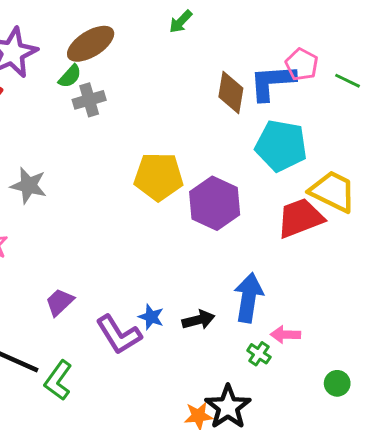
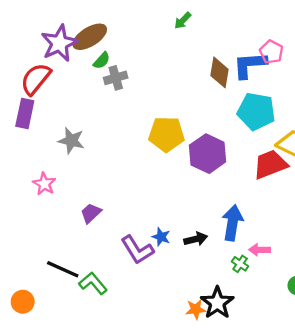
brown ellipse: (91, 44) -> (90, 37), moved
purple trapezoid: (60, 302) -> (91, 213), moved
green L-shape: (58, 380) -> (93, 283), turned 104

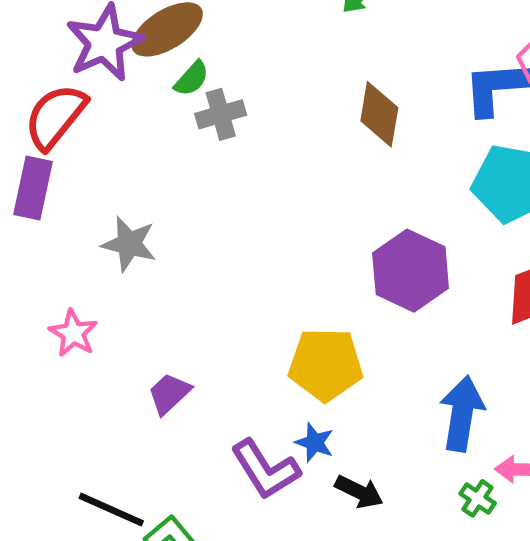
brown diamond: (219, 72) -> (379, 114), moved
yellow pentagon: (166, 134) -> (326, 364), moved
black arrow: (196, 239) -> (359, 492), moved, turned 40

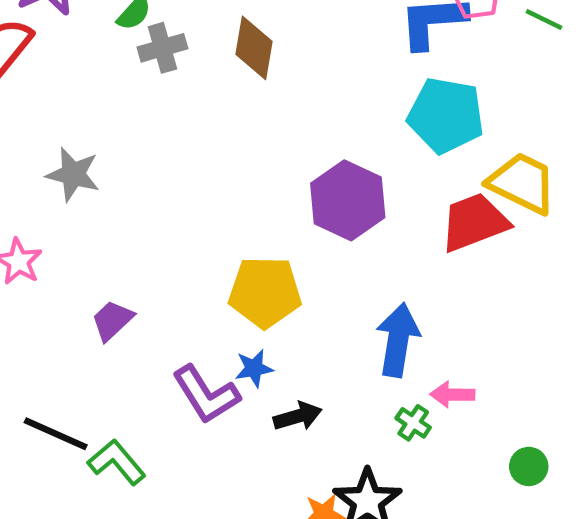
brown diamond: (379, 114) -> (254, 48), moved
blue star: (314, 443) -> (254, 368), turned -30
black arrow: (359, 492) -> (298, 416), turned -42

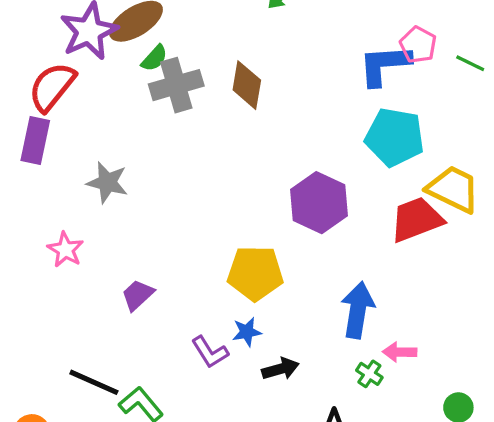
gray cross: (162, 48) -> (176, 85), size x1.4
purple L-shape: (206, 395) -> (210, 352), size x0.7

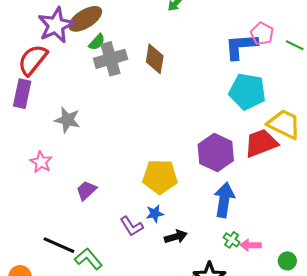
purple hexagon: (319, 203) -> (216, 153), moved
pink arrow: (400, 352) -> (250, 245), moved

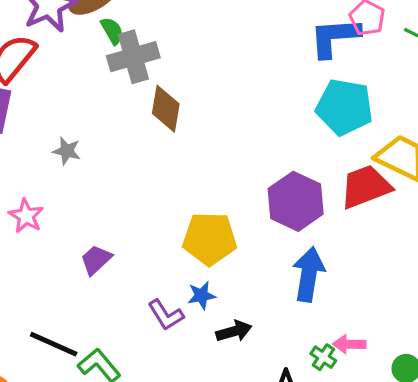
green semicircle: (97, 42) -> (112, 31), turned -72
brown diamond: (155, 59) -> (166, 109), moved
gray star: (67, 120) -> (67, 151), size x0.7
green cross: (232, 240) -> (323, 357), moved

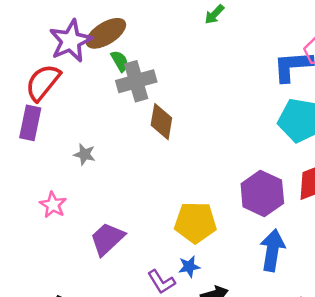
purple trapezoid: (96, 260) -> (107, 239), size x1.4

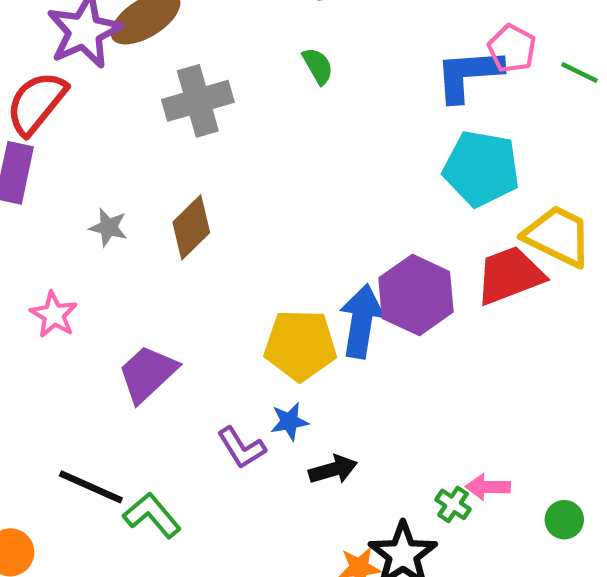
green semicircle: (120, 61) -> (318, 66), moved
brown diamond: (161, 122) -> (191, 227), moved, turned 36
blue arrow: (272, 250) -> (361, 321), moved

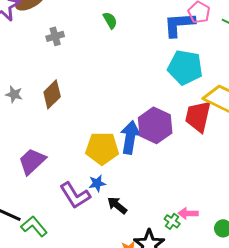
gray cross: (198, 101) -> (55, 36), size x0.6
red trapezoid: (510, 275) -> (198, 116), turned -56
purple L-shape: (241, 448) -> (75, 195), size x1.4
black arrow: (333, 469) -> (117, 205), turned -125

